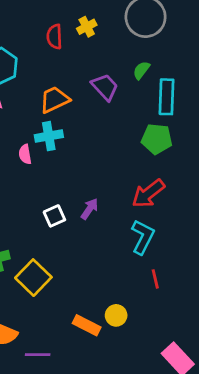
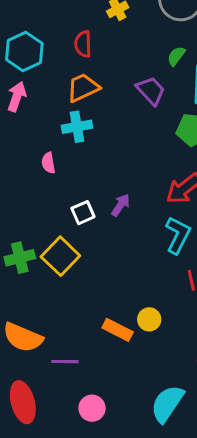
red semicircle: (54, 37) -> (83, 44), moved
purple trapezoid: (105, 87) -> (151, 91), moved
pink semicircle: (25, 154) -> (48, 163), moved
yellow square: (33, 278) -> (60, 256), moved

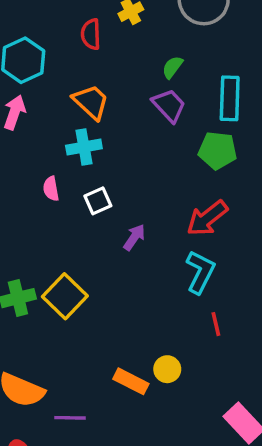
red semicircle: (83, 44) -> (91, 34), moved
green semicircle: (176, 56) -> (172, 67), moved
orange trapezoid: (83, 88) -> (91, 102), turned 68
white square: (83, 213) -> (98, 201), moved

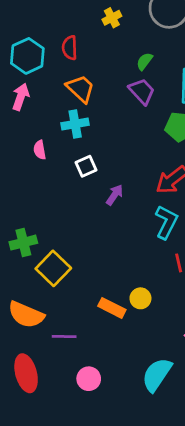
red semicircle: (91, 34) -> (70, 48), moved
pink semicircle: (51, 189) -> (40, 150), moved
yellow square: (65, 296) -> (53, 268), moved

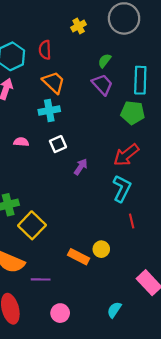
pink semicircle: (40, 150) -> (21, 142), moved, turned 104
cyan semicircle: (157, 375) -> (114, 310), size x0.6

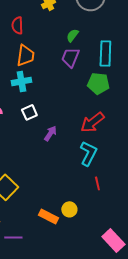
orange trapezoid: (54, 82) -> (25, 55), turned 55
purple trapezoid: (102, 84) -> (70, 57), turned -115

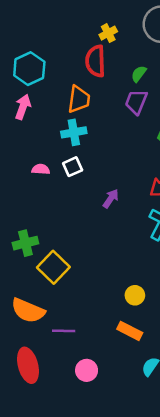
red semicircle: (17, 25) -> (95, 61), moved, size x1.4
white square: (29, 112) -> (73, 167), moved
orange rectangle: (48, 216) -> (130, 331), moved

